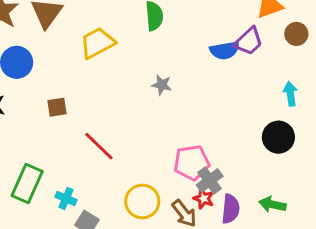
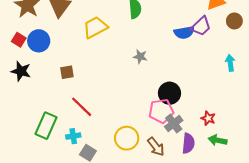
black circle: (278, 137) -> (170, 93), moved
red line: (99, 146) -> (82, 107), moved
cyan cross: (66, 198) -> (73, 136), turned -32
red star: (204, 198) -> (208, 118), moved

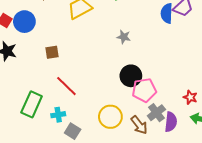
blue semicircle: (184, 32) -> (167, 13), turned 102
black circle: (170, 93) -> (131, 76), moved
gray cross: (174, 124) -> (156, 113), moved

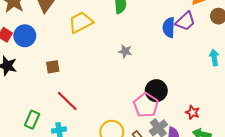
black circle: (131, 76) -> (156, 91), moved
pink pentagon: (144, 90) -> (146, 105), turned -30
green rectangle: (32, 104) -> (32, 120), size x0.7

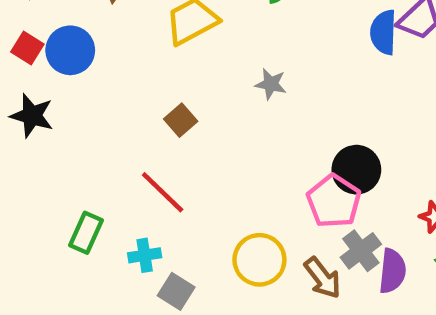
gray star: (125, 51) -> (271, 84), moved
brown square: (53, 67) -> (181, 120), moved, turned -32

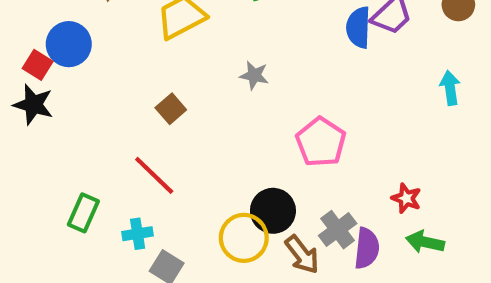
red square: (27, 48) -> (38, 65), moved
black circle: (356, 170) -> (273, 211), moved
pink pentagon: (334, 201) -> (321, 142), moved

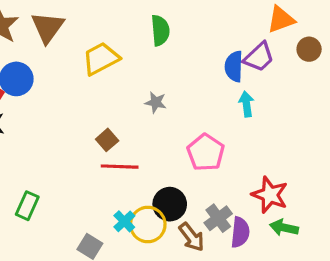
cyan arrow: (450, 88) -> (246, 104), moved
brown square: (171, 109) -> (107, 140), moved
red line: (154, 175) -> (120, 167), moved, turned -42
red star: (406, 198) -> (270, 195), size x1.6
cyan cross: (138, 234) -> (124, 221), moved, turned -35

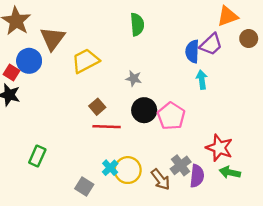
brown triangle: (48, 27) -> (53, 39), moved
yellow trapezoid: (101, 59) -> (85, 61), moved
black circle: (170, 204) -> (144, 110), moved

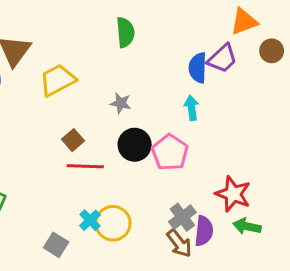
cyan arrow: (202, 80) -> (192, 108), moved
brown arrow: (161, 179) -> (179, 243), moved

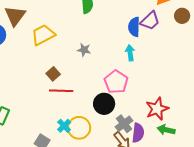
black circle: (135, 145) -> (104, 104), moved
red star: (233, 194) -> (157, 109), turned 30

